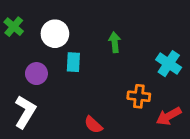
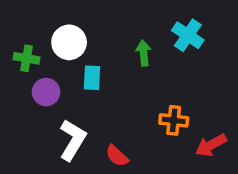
green cross: (14, 27) -> (26, 58), moved, turned -30
cyan cross: (169, 64) -> (188, 35), moved
white L-shape: (25, 112) -> (73, 140), moved

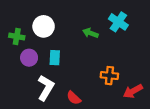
green arrow: (144, 53) -> (90, 33), turned -64
cyan rectangle: (92, 78) -> (55, 58), moved

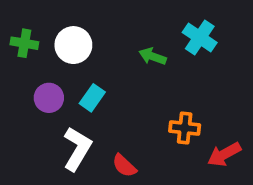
green cross: (17, 36) -> (24, 43), moved
cyan rectangle: (55, 58) -> (92, 98), turned 32

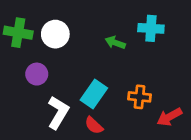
cyan cross: (200, 38) -> (151, 28), turned -30
green cross: (24, 43) -> (18, 33), size x1.4
cyan rectangle: (92, 98) -> (94, 94), moved, size x1.4

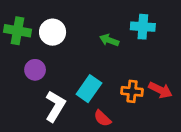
red arrow: (169, 117) -> (160, 90), moved, turned -125
red semicircle: (94, 125) -> (102, 118), moved

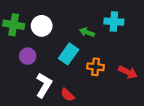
cyan rectangle: (89, 89) -> (69, 54), moved
orange cross: (132, 91) -> (96, 67), moved
red semicircle: (102, 118) -> (68, 95), moved

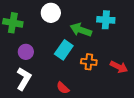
white circle: (42, 26) -> (51, 13), moved
green arrow: (87, 32) -> (81, 30), size x1.5
white L-shape: (44, 85) -> (24, 79), moved

